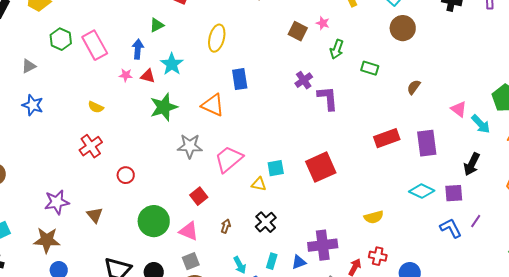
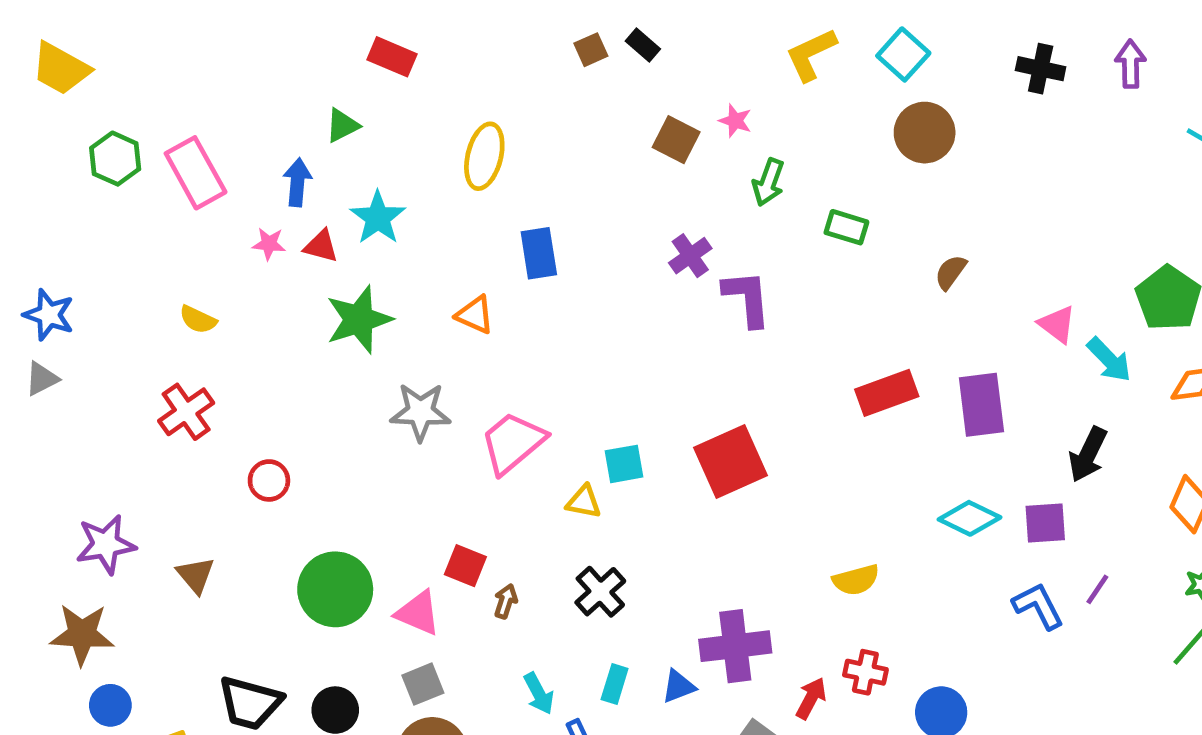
gray triangle: (29, 66) -> (42, 379), moved
orange triangle: (213, 105) -> (475, 315), size x0.7
red square: (199, 196) -> (465, 566), moved, turned -30

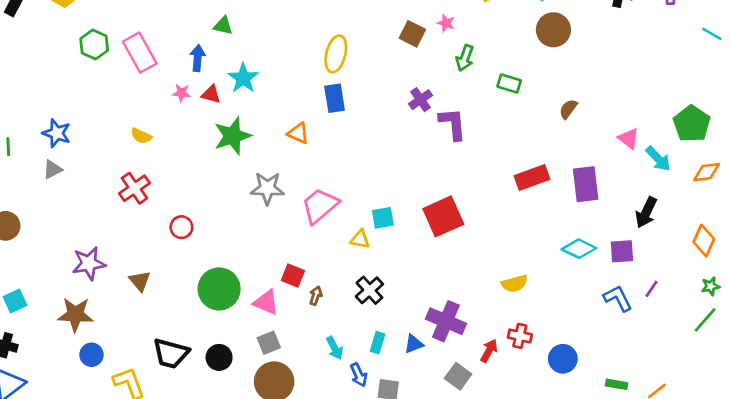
green triangle: (342, 125) -> (223, 26), turned 40
yellow ellipse: (484, 156) -> (336, 54), moved
purple cross: (735, 646) -> (446, 321), turned 30

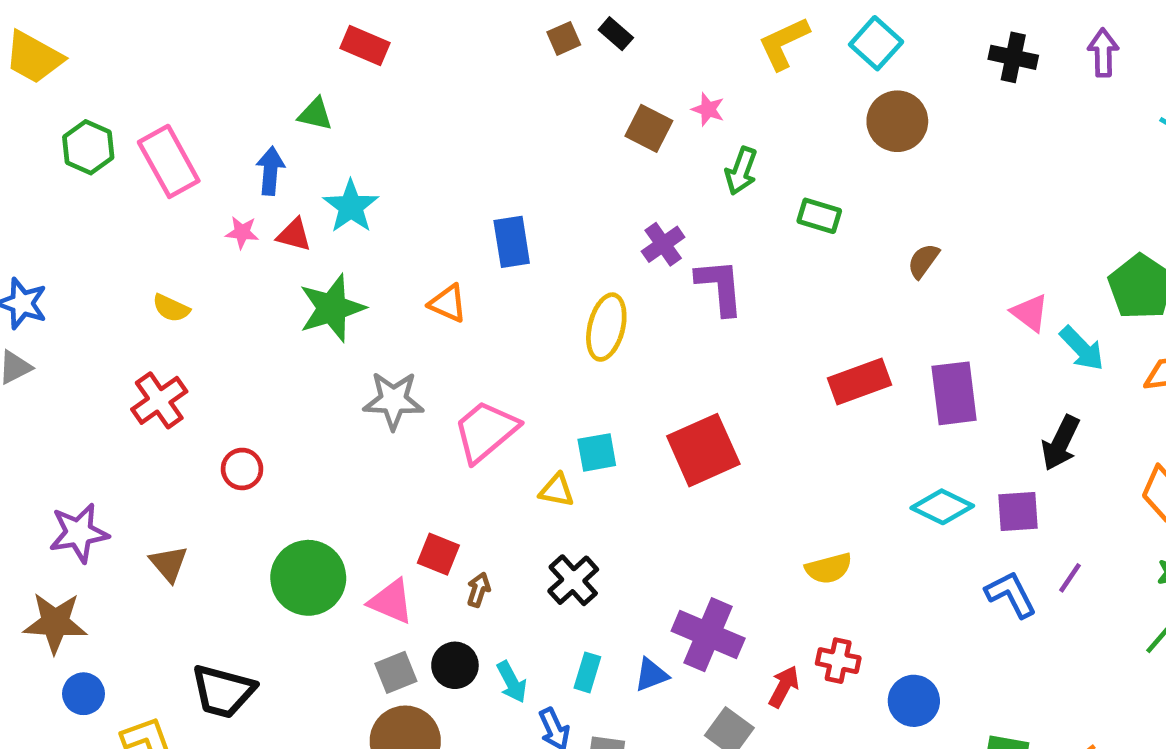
yellow ellipse: (336, 54) -> (606, 327), moved
black circle: (219, 357) -> (455, 665), moved

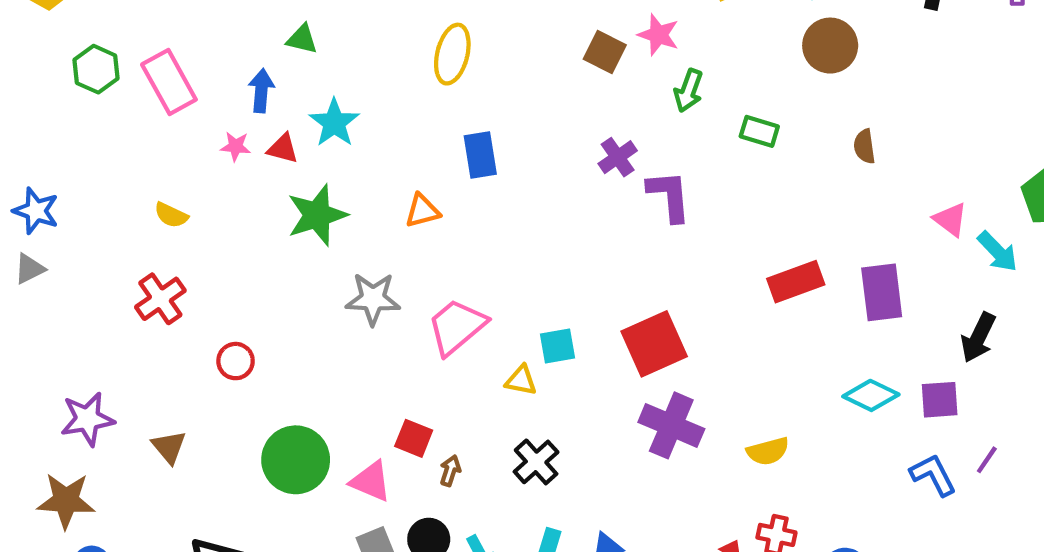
pink star: (708, 109) -> (658, 35), size x1.4
brown semicircle: (923, 261) -> (864, 146), moved, turned -44
orange triangle: (448, 303) -> (422, 211), turned -39
yellow ellipse: (606, 327) -> (452, 54), moved
purple cross: (708, 635) -> (671, 425), moved

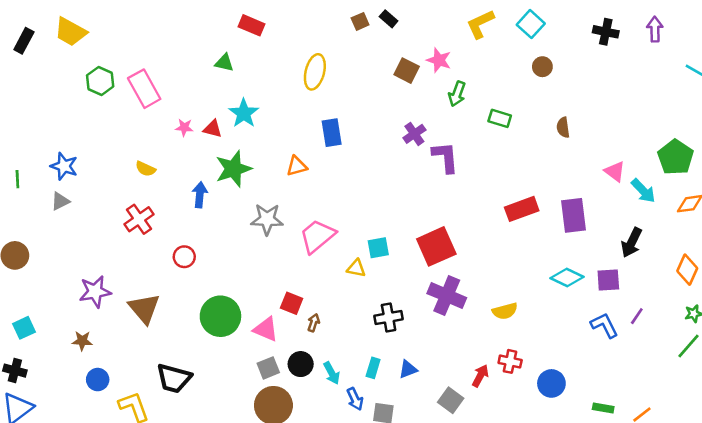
brown circle: (830, 46) -> (542, 67), size x0.6
blue arrow: (261, 91) -> (200, 195), moved
brown triangle: (169, 447) -> (144, 308), size x1.5
black cross: (536, 462) -> (389, 318), moved, turned 32
brown star: (66, 501) -> (82, 341), size x0.6

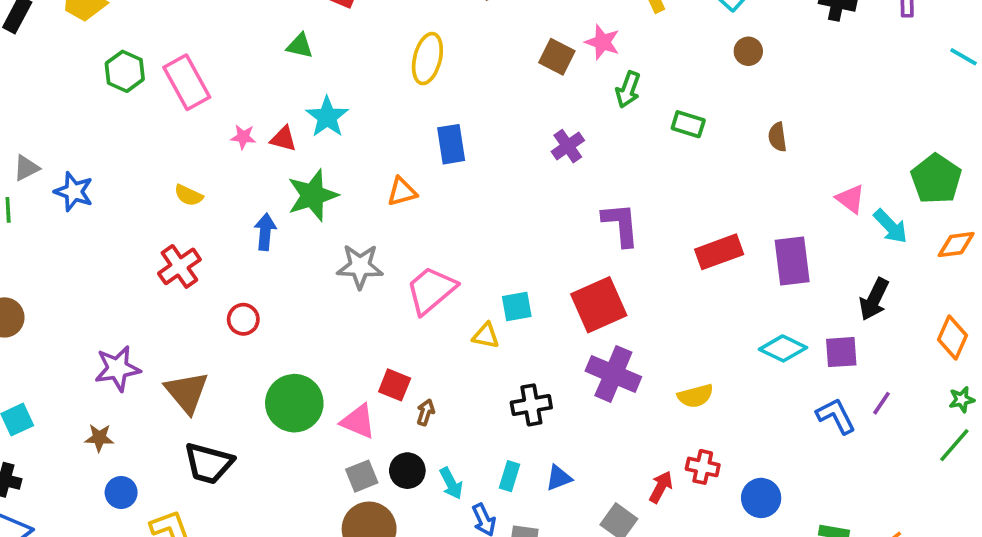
purple L-shape: (445, 157) -> (621, 224), moved
gray triangle: (60, 201) -> (26, 168), moved
black trapezoid: (174, 378) -> (209, 463), moved

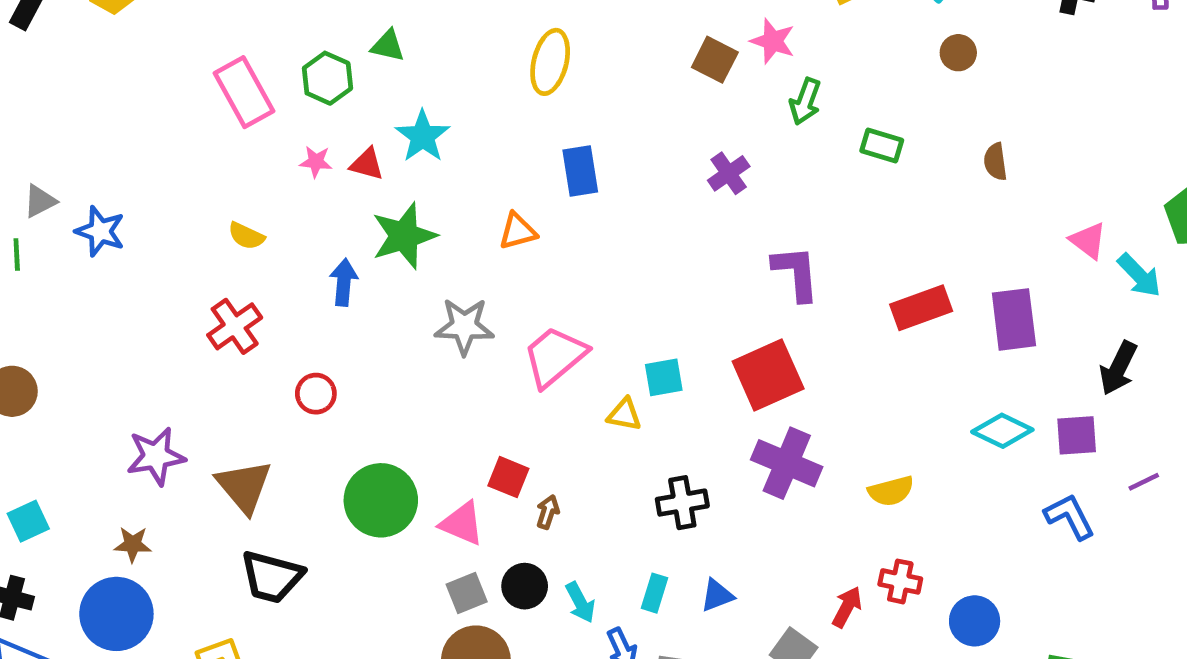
green hexagon: (125, 71) -> (327, 78), moved
purple line: (881, 403) -> (1144, 482), moved, turned 30
blue circle: (121, 492) -> (116, 614), moved, size x1.8

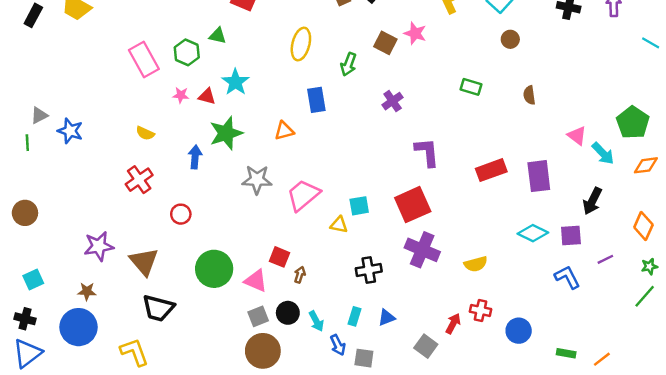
green arrow: (805, 101) -> (348, 64), moved

